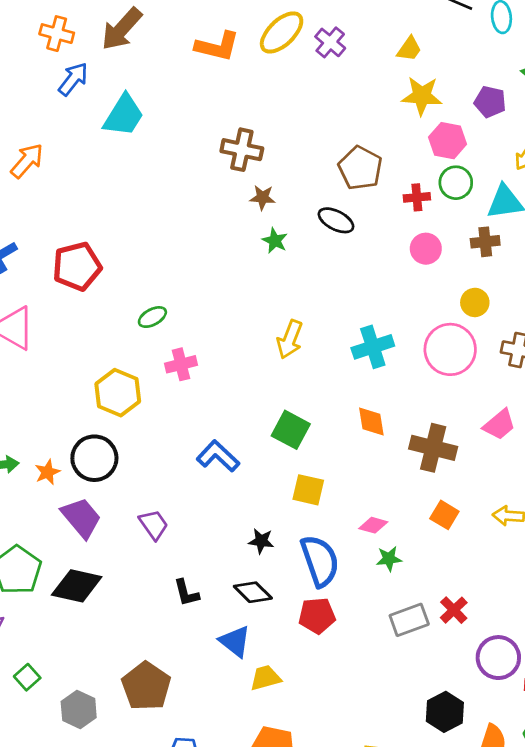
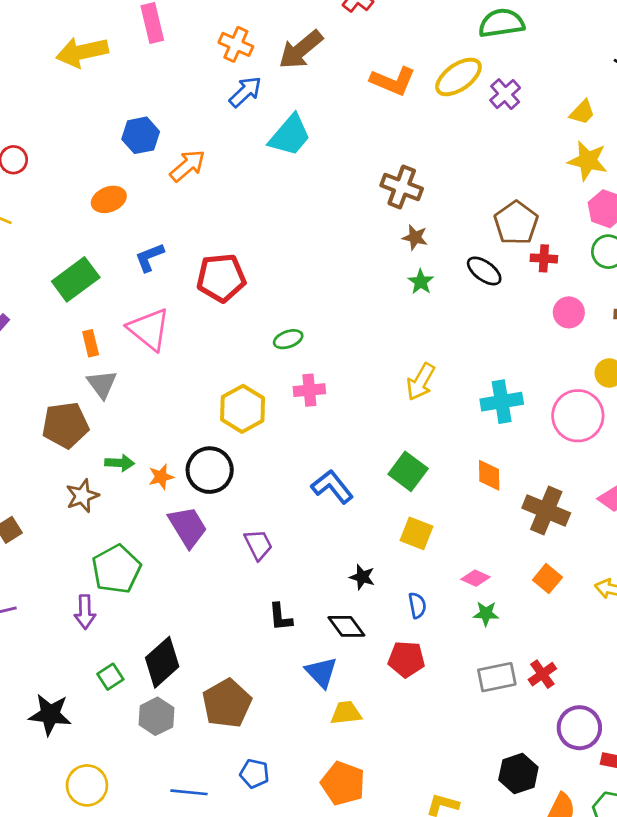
red cross: (417, 197) -> (544, 258), moved
blue semicircle: (320, 561) -> (417, 605), size x0.5
black diamond: (77, 586) -> (162, 662), moved, turned -63

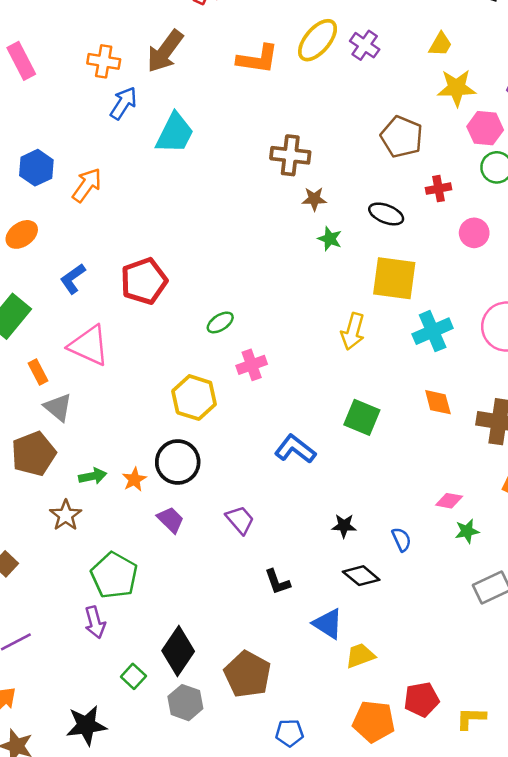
brown pentagon: (516, 223) -> (402, 137), moved
purple trapezoid: (188, 527) -> (171, 520), size x0.7
yellow square: (416, 533) -> (394, 278), moved, size x1.5
black diamond: (346, 626) -> (361, 576), moved
red pentagon: (406, 659) -> (422, 699), moved

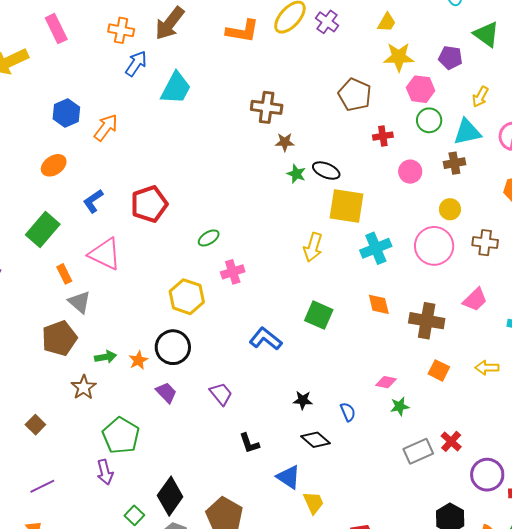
black ellipse: (386, 214) -> (326, 171), moved
yellow trapezoid: (360, 656) -> (313, 503), turned 85

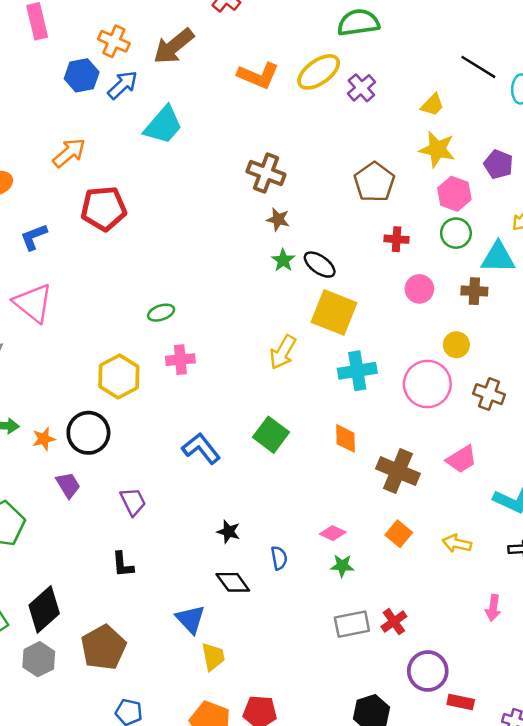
blue hexagon: (66, 113) -> (82, 75), moved
red pentagon: (149, 204) -> (104, 208), moved
black L-shape: (249, 443) -> (123, 564), moved

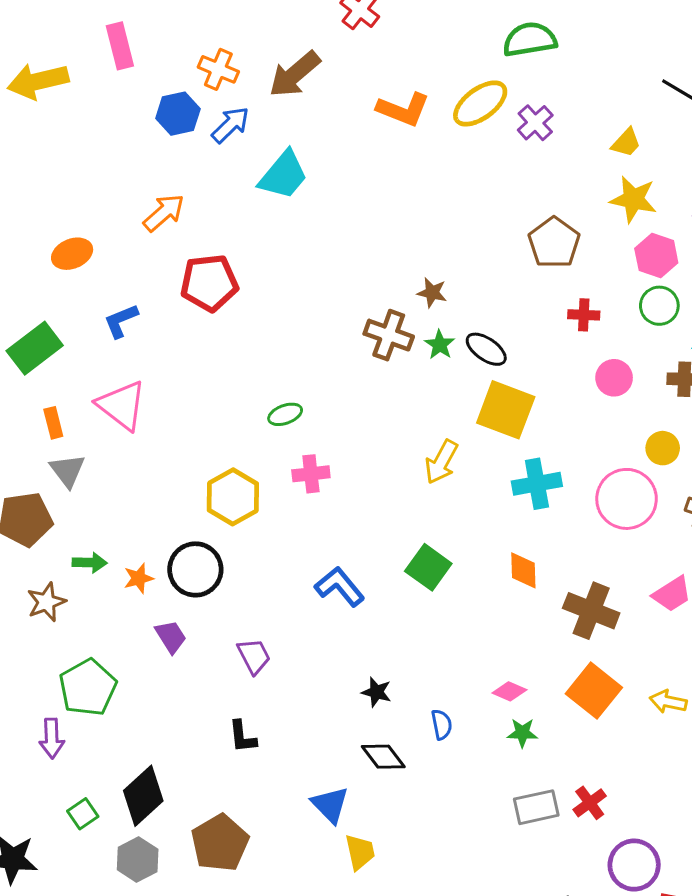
brown cross: (266, 173) -> (389, 335), moved
orange square: (399, 534) -> (594, 691), size x1.6

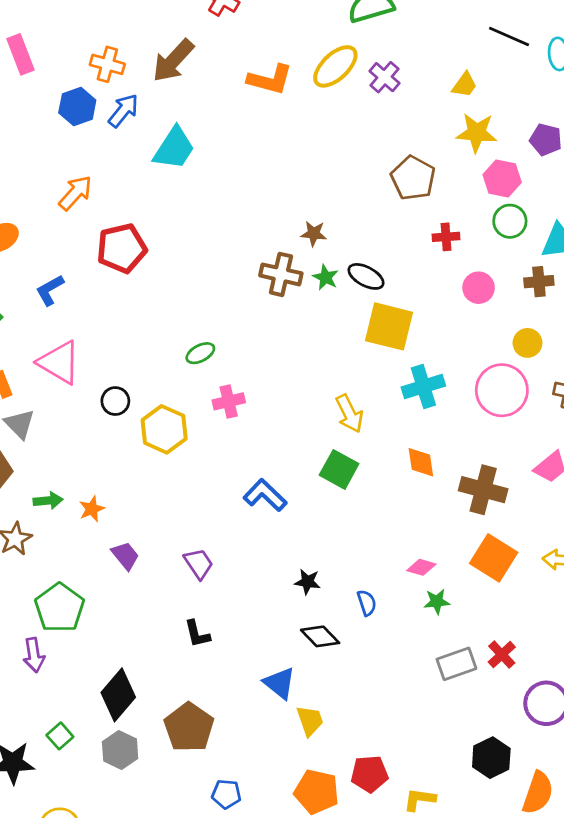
yellow arrow: (441, 462) -> (349, 414), moved, turned -48
black circle: (195, 569) -> (115, 401), moved, size x0.6
green square: (83, 814) -> (60, 736), moved

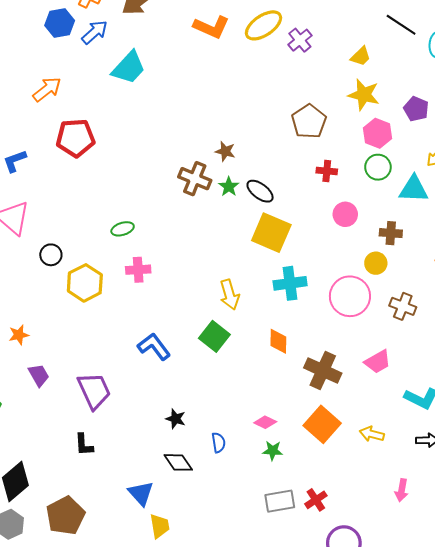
brown cross: (539, 282) -> (391, 233), moved
purple trapezoid: (199, 564) -> (94, 391), size x1.5

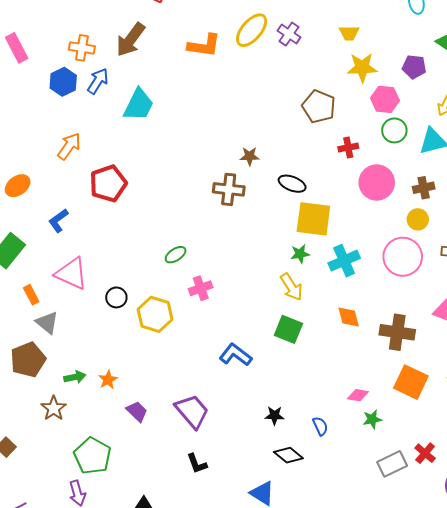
yellow trapezoid: (361, 56) -> (349, 33), turned 60
green star: (229, 187) -> (300, 254), moved, turned -30
pink circle: (345, 214) -> (377, 182), size x1.5

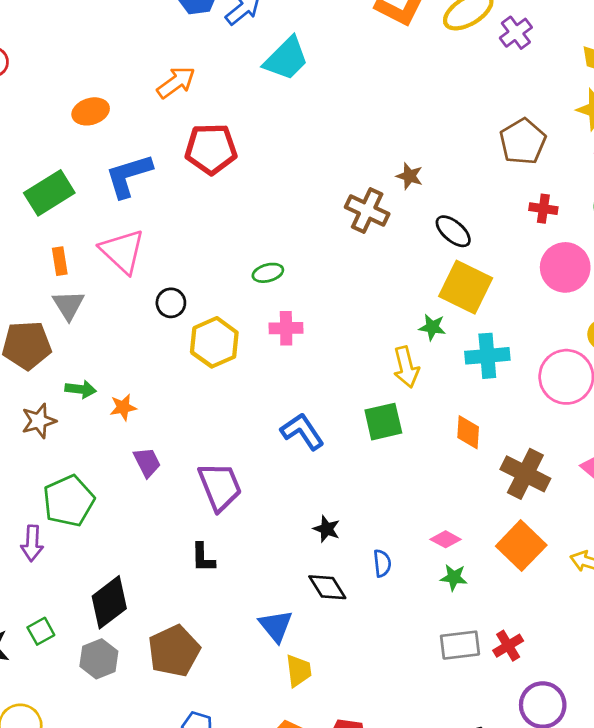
blue L-shape: (58, 221) -> (129, 176), size x1.5
green square: (288, 329) -> (383, 422), turned 36

